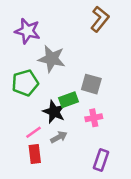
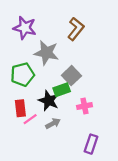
brown L-shape: (100, 19) -> (76, 29), moved
gray square: (91, 84) -> (71, 76), moved, turned 30
red rectangle: (35, 154) -> (20, 108), moved

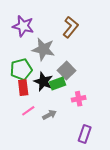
black star: (49, 101) -> (43, 82), moved
red rectangle: (20, 108) -> (23, 88), moved

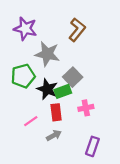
red rectangle: (23, 88) -> (56, 112), moved
gray arrow: (49, 115) -> (54, 135), moved

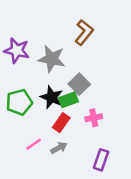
purple star: (25, 29) -> (17, 50), moved
green pentagon: (23, 76) -> (19, 102), moved
red rectangle: (56, 112) -> (61, 123), turned 42
pink line: (31, 121) -> (34, 144), moved

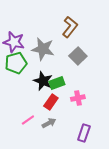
gray square: (79, 84) -> (78, 56), moved
green pentagon: (19, 102) -> (16, 63), moved

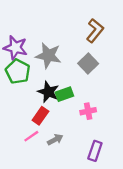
brown L-shape: (70, 27) -> (95, 31), moved
green pentagon: (16, 63) -> (18, 71), turned -30
red rectangle: (51, 102) -> (40, 116), moved

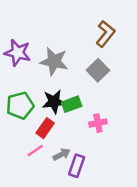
green pentagon: (18, 71) -> (20, 105), moved, turned 30
black star: (48, 92) -> (54, 102), turned -30
purple rectangle: (95, 151) -> (77, 166), moved

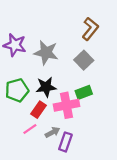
green rectangle: (72, 104) -> (84, 92), moved
pink cross: (98, 123) -> (67, 105), moved, size x1.6

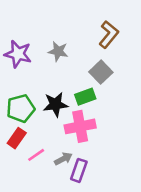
gray star: (46, 53) -> (58, 51), moved, size x0.7
green rectangle: (84, 92) -> (85, 97), moved
red rectangle: (39, 110) -> (17, 138), moved

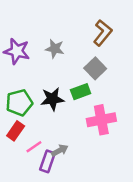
pink cross: (80, 126) -> (101, 120), moved
purple rectangle: (79, 170) -> (47, 161), moved

